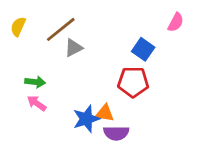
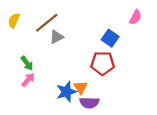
green arrow: (35, 82) -> (27, 63), turned 48
pink arrow: (37, 103) -> (28, 80), turned 96
orange triangle: (105, 113) -> (81, 87), turned 48

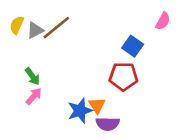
gray triangle: (57, 37) -> (35, 30), moved

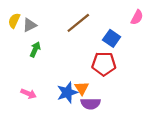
brown line: (56, 28) -> (78, 23), moved
green arrow: (33, 76) -> (35, 49), moved, turned -120
pink arrow: (34, 96) -> (29, 94), moved, turned 72

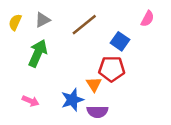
gray triangle: (30, 25) -> (43, 20), moved
green arrow: (35, 49) -> (38, 53), size x1.6
orange triangle: (82, 88) -> (94, 84), moved

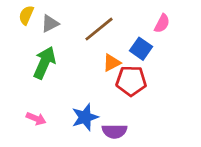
pink semicircle: (147, 19) -> (162, 23), moved
yellow semicircle: (15, 22) -> (26, 15), moved
orange triangle: (94, 84) -> (112, 63), moved, turned 35

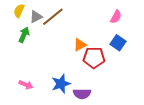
brown line: (99, 29) -> (53, 17), moved
blue square: (141, 49) -> (118, 43), moved
green arrow: (44, 63) -> (24, 35), moved, size x0.7

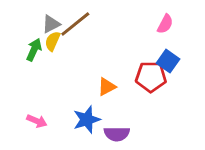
yellow semicircle: (19, 11) -> (53, 41), moved
orange triangle: (80, 45) -> (107, 87), moved
red pentagon: (94, 58) -> (151, 77), moved

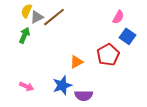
yellow semicircle: (53, 41) -> (27, 11), moved
blue square: (168, 61) -> (127, 36), moved
red pentagon: (151, 77) -> (108, 55), turned -30

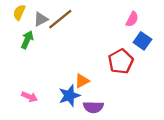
yellow semicircle: (27, 11) -> (19, 12), moved
orange triangle: (76, 62) -> (82, 81), moved

